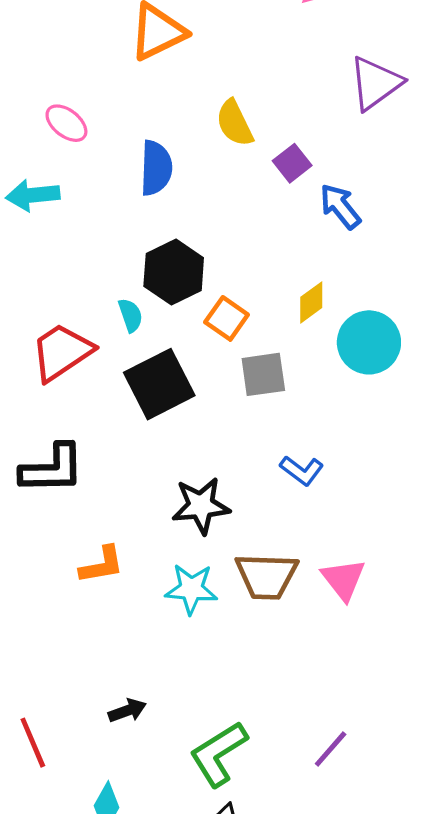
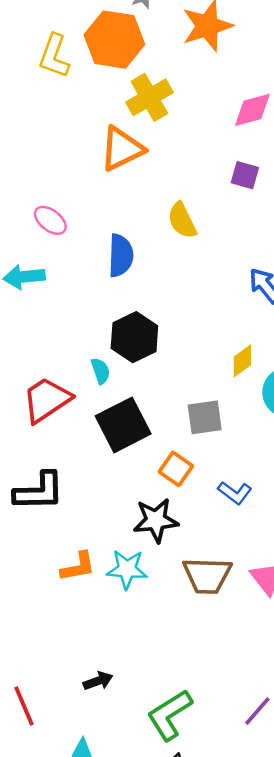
purple square: (292, 163) -> (245, 175), moved, turned -36
orange square: (227, 318) -> (176, 469), moved
cyan star: (191, 589) -> (127, 569), moved

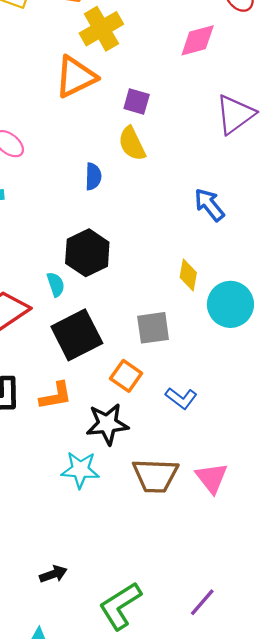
purple square: (245, 175) -> (137, 101), moved
blue semicircle: (121, 255) -> (93, 177), moved, size x0.7
yellow diamond: (242, 361) -> (188, 275), turned -44
orange L-shape: (78, 567) -> (56, 396), moved

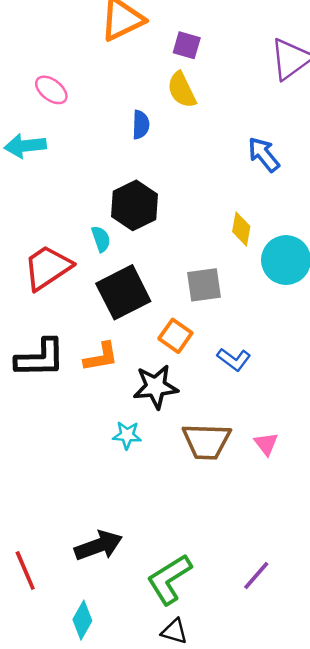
cyan star: (80, 470) -> (127, 435), size x0.7
pink triangle: (212, 478) -> (266, 444), size x0.7
black arrow: (53, 574) -> (98, 546), size x1.6

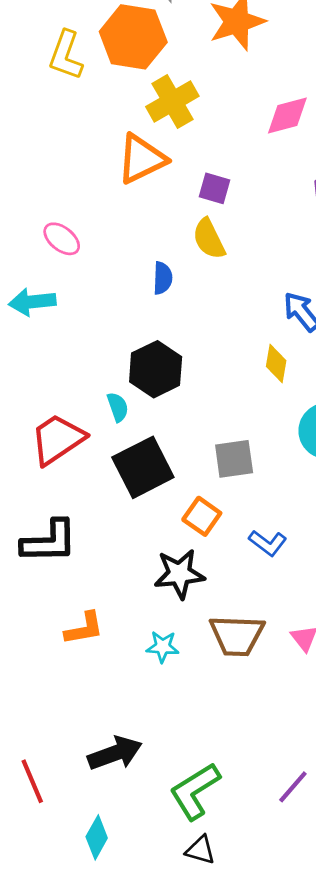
yellow diamond: (241, 229) -> (276, 364), moved
orange L-shape: (101, 357) -> (84, 628), moved
cyan star: (127, 435) -> (163, 647), moved

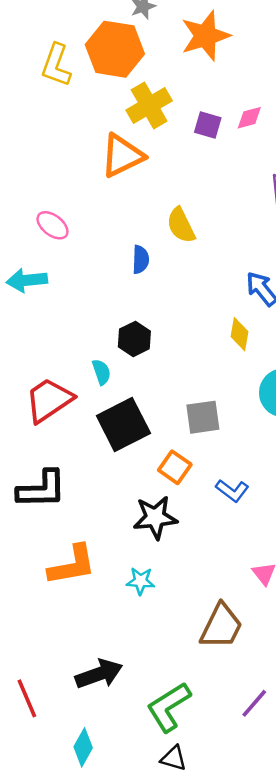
pink diamond: (287, 115) -> (249, 118), size x0.7
purple square: (214, 188) -> (208, 125), moved
black hexagon: (156, 369) -> (134, 339), size x0.7
orange L-shape: (84, 628) -> (72, 565), size x1.4
brown trapezoid: (237, 635) -> (221, 626), moved, turned -66

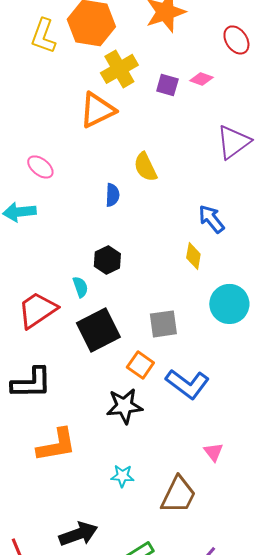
pink diamond: (249, 118) -> (201, 79), turned 35
blue L-shape: (232, 491) -> (187, 384), size x1.6
cyan star: (141, 581) -> (122, 476), moved

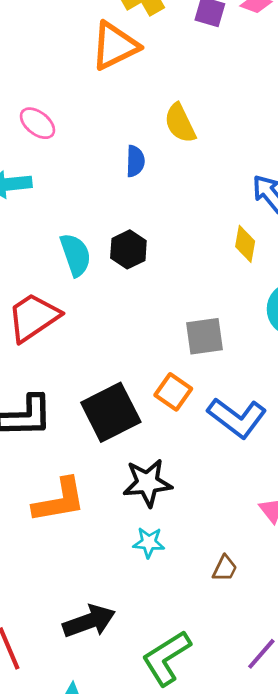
cyan semicircle: (80, 287) -> (76, 255), moved, size x1.5
black square: (98, 330) -> (111, 412), moved
black star: (124, 406) -> (147, 483), moved
brown trapezoid: (178, 495) -> (225, 568), size x0.5

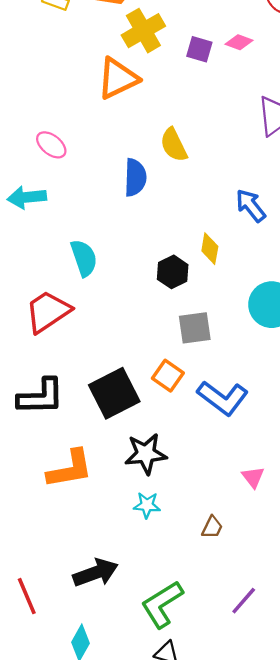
blue semicircle: (135, 161) -> (135, 178), size x1.4
yellow diamond: (245, 244) -> (210, 249), moved
black hexagon: (128, 249) -> (173, 272), moved

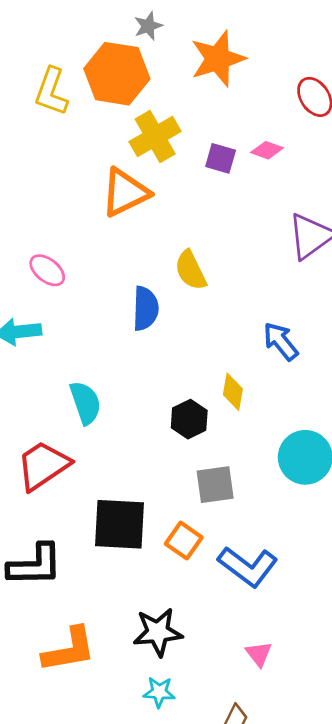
black square: (114, 393) -> (120, 524), moved, turned 30
pink triangle: (253, 477) -> (259, 654), moved

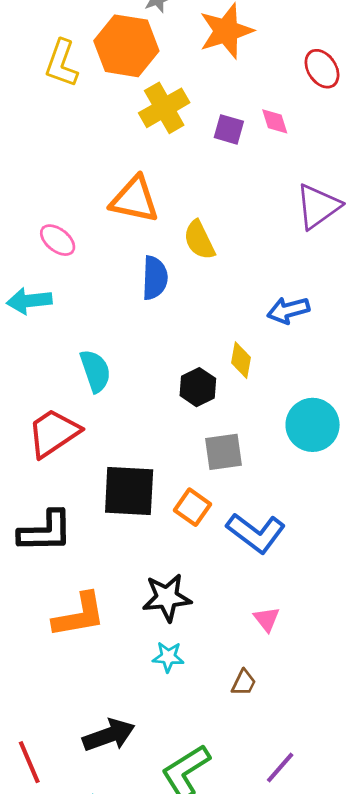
pink diamond: (267, 150) -> (275, 121), turned 52
orange triangle: (125, 192) -> (134, 200), moved, turned 38
blue arrow: (281, 341) -> (288, 310), turned -66

